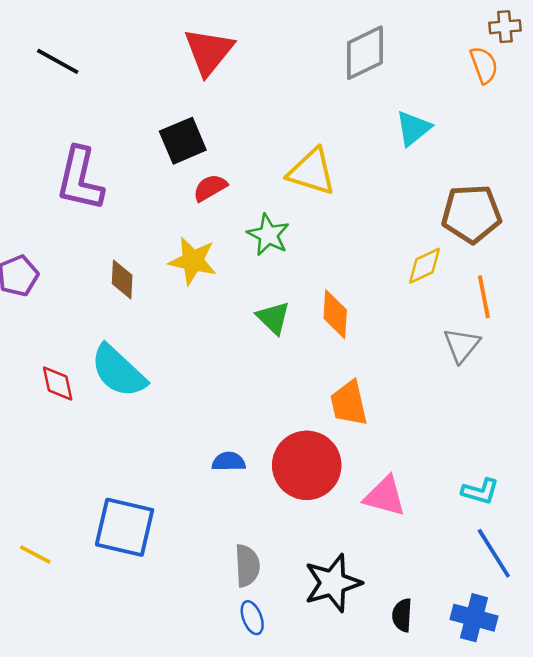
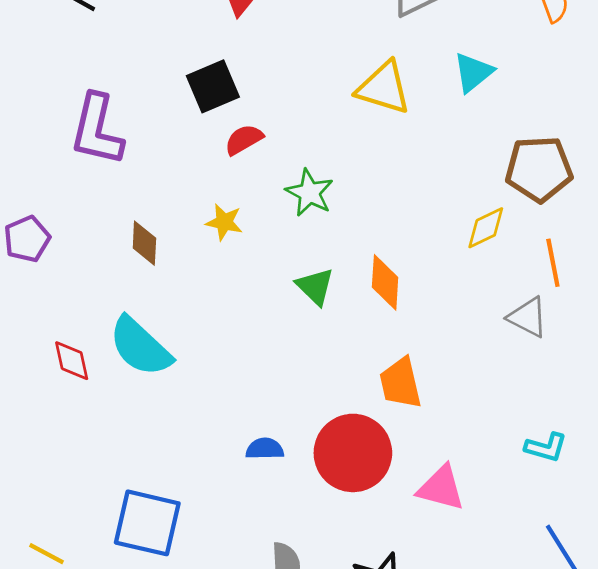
yellow triangle: (312, 172) -> (384, 88), moved
yellow star: (193, 261) -> (224, 222), size x0.7
gray triangle: (462, 345) -> (528, 317), turned -42
cyan L-shape: (480, 491) -> (546, 447), moved

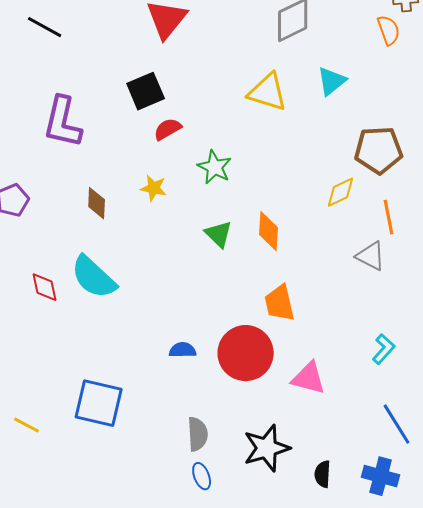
cyan L-shape: (546, 447) -> (384, 349), turned -64

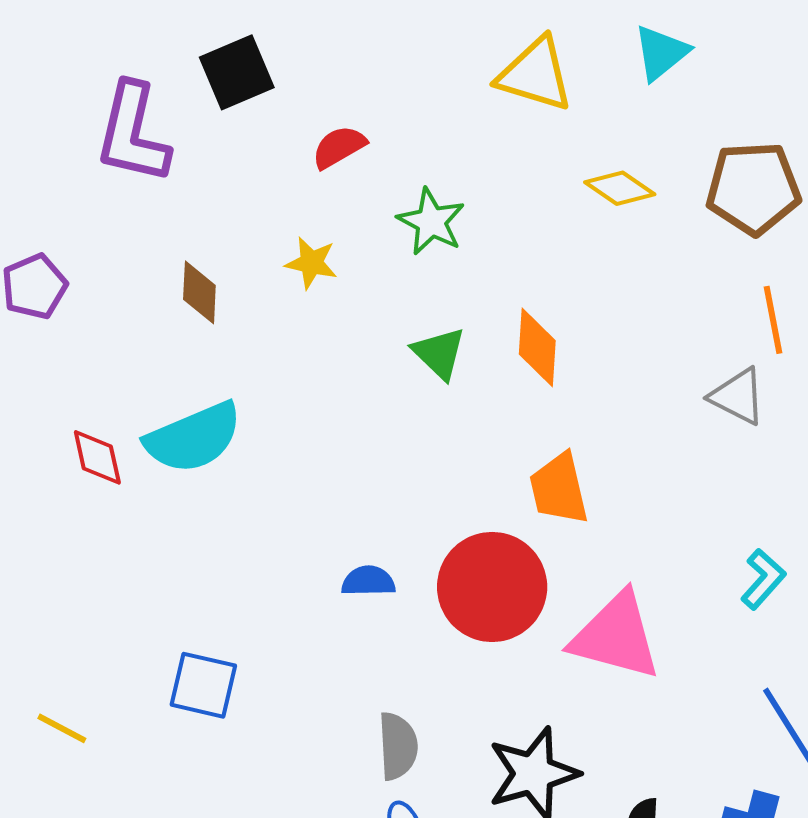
black square: (146, 91) -> (237, 72), moved
yellow diamond: (341, 192) -> (620, 188), moved, turned 60
cyan semicircle: (94, 277) -> (194, 438), turned -66
pink triangle: (309, 378) -> (616, 636), size x1.4
blue square: (99, 403) -> (203, 685), size x0.7

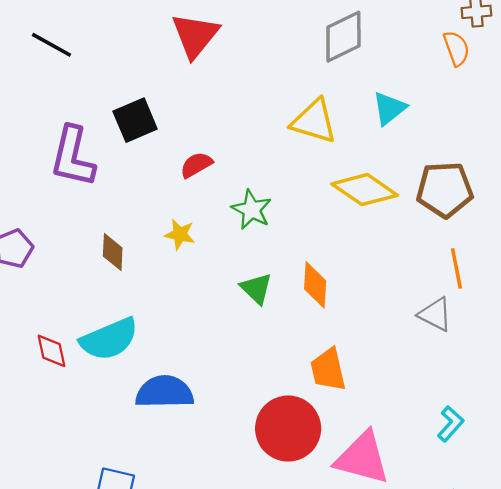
yellow diamond: (620, 188) -> (365, 190), size x1.6
blue semicircle: (368, 581) -> (165, 392), moved, size x1.8

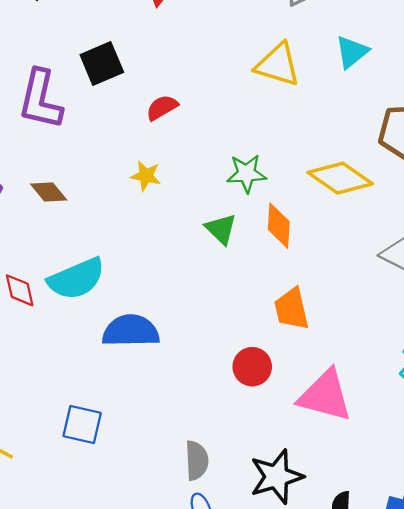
yellow diamond: (365, 190) -> (340, 178), moved
green star: (252, 210) -> (246, 173), moved, turned -30
brown diamond: (113, 252) -> (49, 192), moved, turned -42
red circle: (288, 429) -> (252, 367), size x0.6

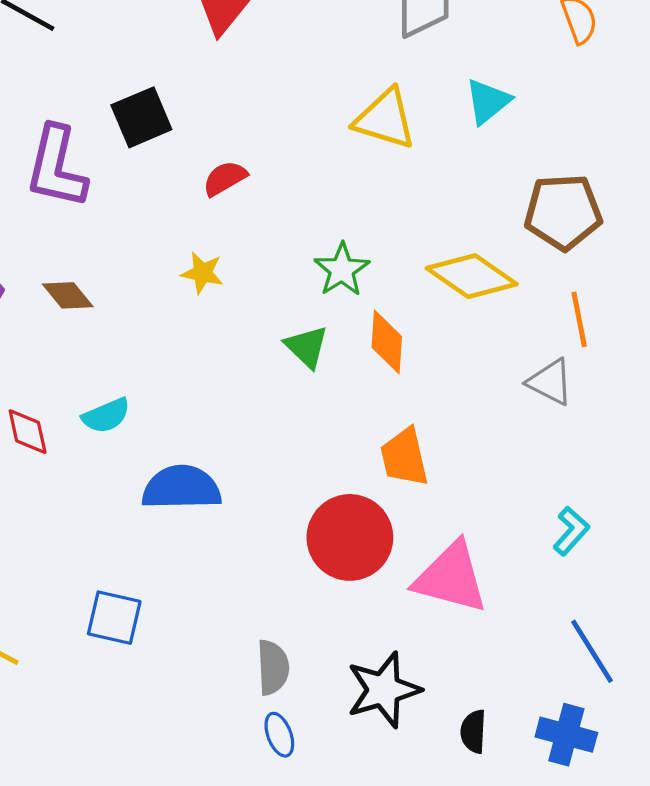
green star: (246, 173) -> (342, 270), turned -30
cyan semicircle: (76, 279) -> (106, 416), size x0.6
red circle: (252, 367) -> (350, 537), size x1.6

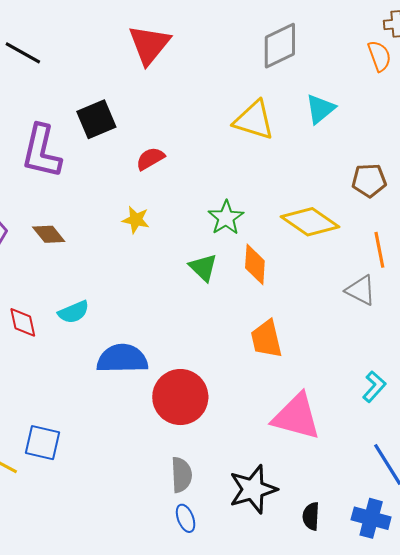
brown pentagon: (563, 212) -> (369, 180), size x0.7
red circle: (350, 537) -> (180, 397), moved
blue square: (114, 618) -> (42, 443), moved

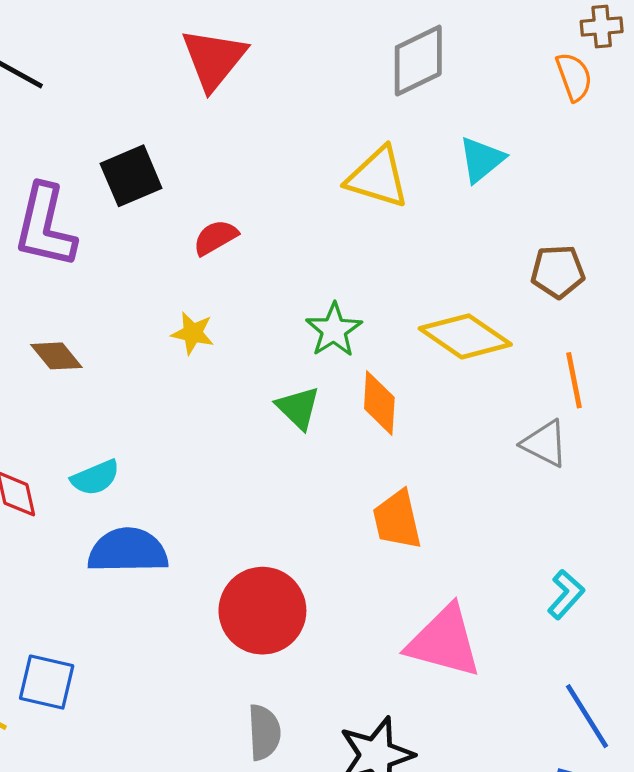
blue semicircle: (122, 359) -> (128, 551), moved

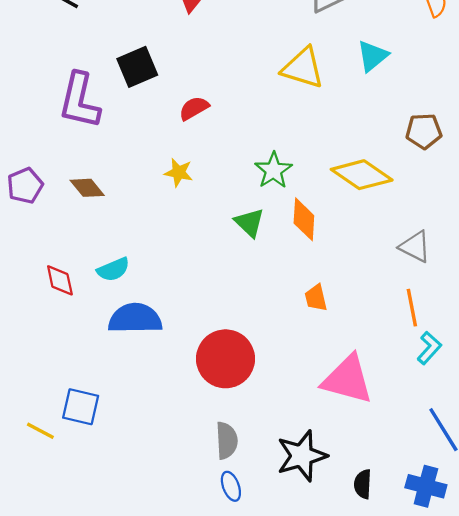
orange line: (574, 380) -> (412, 308), moved
orange trapezoid: (397, 520) -> (316, 298), size x0.7

